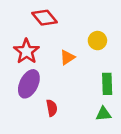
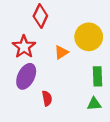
red diamond: (45, 18) -> (40, 16), turned 65
yellow circle: (97, 41) -> (89, 37), size x1.6

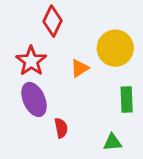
purple ellipse: (26, 76) -> (34, 99), turned -50
green triangle: (94, 104) -> (112, 142), moved

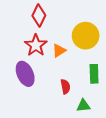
red star: (31, 61) -> (36, 45), moved
red semicircle: (61, 128) -> (65, 87), moved

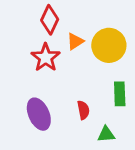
orange triangle: (59, 51) -> (75, 41), moved
purple ellipse: (25, 74) -> (39, 114), moved

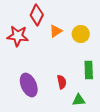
yellow circle: (109, 45) -> (81, 34), size x0.7
red star: (46, 57) -> (18, 36), moved, turned -30

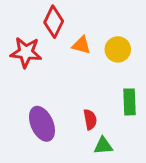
orange triangle: (56, 31) -> (81, 45), turned 48
green triangle: (79, 100) -> (103, 146), moved

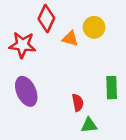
yellow circle: (118, 49) -> (94, 27), moved
purple ellipse: (42, 124) -> (26, 91), moved

